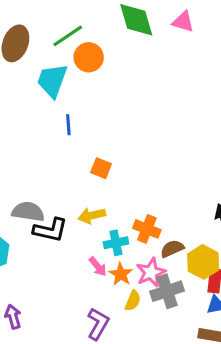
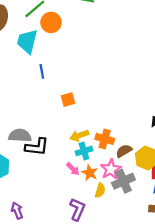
orange square: (101, 168) -> (68, 100), turned -32
yellow arrow: (92, 216) -> (79, 136), moved

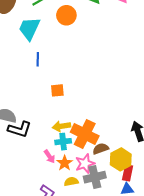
orange circle: (51, 22) -> (66, 15), moved
orange cross: (105, 139) -> (85, 134), size x1.5
yellow semicircle: (100, 190) -> (71, 182), turned -128

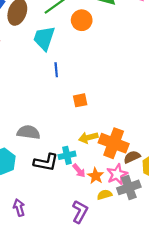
black L-shape: (20, 129) -> (46, 162), moved
cyan cross: (63, 142) -> (67, 155), moved

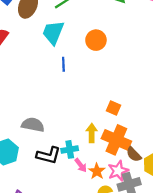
orange circle: (82, 20) -> (96, 40), moved
orange square: (80, 100) -> (113, 108), moved, turned 32
yellow arrow: (88, 138) -> (92, 133), turned 102
brown semicircle: (132, 157) -> (134, 154), turned -112

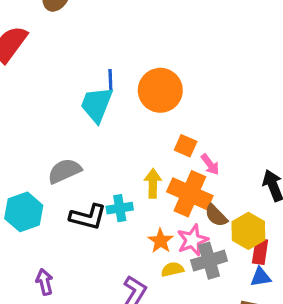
cyan trapezoid: (53, 33) -> (97, 105), moved
orange circle: (96, 40) -> (160, 90), moved, size x1.4
gray semicircle: (33, 125) -> (64, 171), turned -35
pink arrow: (81, 165) -> (210, 164), moved

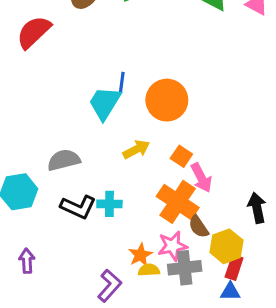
pink arrow: (210, 164) -> (201, 178), size x1.4
yellow arrow: (153, 183) -> (136, 149), moved, turned 52
orange star: (161, 241) -> (140, 255), moved

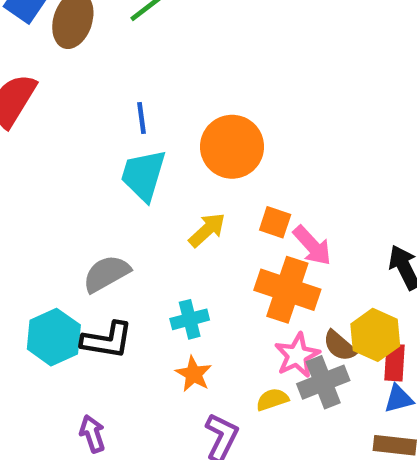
blue line: (122, 82) -> (141, 118), moved
black L-shape: (78, 207) -> (107, 340), moved
brown semicircle: (199, 227) -> (340, 346), moved
orange star: (140, 255) -> (194, 374), moved

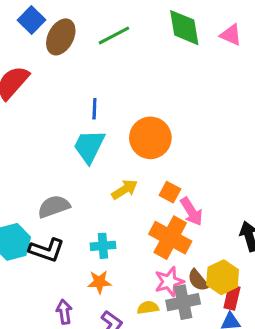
orange star: (194, 374) -> (99, 282), turned 30
purple arrow: (92, 434) -> (64, 312), moved

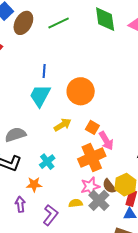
orange cross: (170, 238) -> (92, 158), turned 36
cyan cross: (103, 246) -> (47, 162), turned -35
orange star: (99, 282) -> (34, 184), moved
gray cross: (183, 302) -> (99, 200), turned -35

